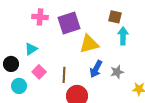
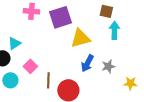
cyan triangle: (31, 49) -> (14, 43), moved
brown line: (64, 75) -> (48, 80), moved

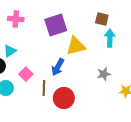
pink cross: (31, 11) -> (16, 19), moved
blue arrow: (87, 63) -> (58, 67), moved

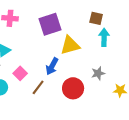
brown line: (44, 88) -> (38, 87), turned 35
red circle: (64, 98) -> (73, 88), moved

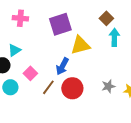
brown square: (96, 18) -> (106, 18), turned 32
gray star: (98, 73) -> (108, 86), moved
red circle: (73, 88) -> (72, 88), moved

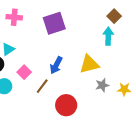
brown square: (106, 18) -> (114, 16), moved
yellow triangle: (80, 45) -> (89, 64), moved
red circle: (72, 88) -> (66, 105), moved

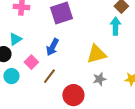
blue arrow: (56, 65) -> (52, 47), moved
gray star: (102, 85) -> (99, 79), moved

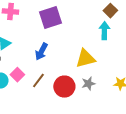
pink square: (31, 62) -> (17, 74), moved
red circle: (73, 95) -> (64, 86), moved

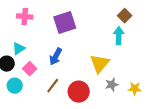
yellow triangle: (85, 58) -> (100, 64), turned -35
pink square: (17, 74) -> (30, 69), moved
gray star: (88, 84) -> (112, 85), moved

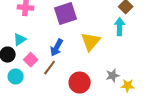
yellow triangle: (100, 64) -> (91, 42), moved
brown line: (53, 86) -> (50, 68), moved
yellow star: (135, 89) -> (128, 86), moved

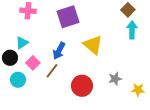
cyan arrow: (120, 27) -> (132, 30), moved
yellow triangle: (91, 42) -> (93, 45), turned -30
yellow star: (128, 86) -> (138, 90), moved

